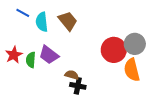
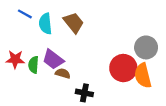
red circle: (114, 50) -> (123, 68), moved
red star: (14, 55) -> (15, 59), turned 30
brown semicircle: (72, 75) -> (63, 73), moved

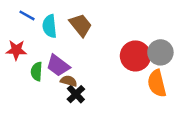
red star: (15, 59) -> (16, 50), moved
red circle: (123, 68) -> (135, 56), moved
black cross: (84, 93) -> (76, 94), moved, turned 35

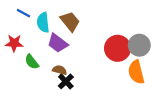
purple trapezoid: (58, 66) -> (58, 43), moved
green semicircle: (37, 71) -> (32, 62), turned -42

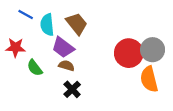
brown semicircle: (60, 70) -> (66, 66), moved

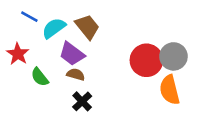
cyan semicircle: (47, 25) -> (54, 28), turned 60
red star: (15, 47) -> (18, 54), turned 30

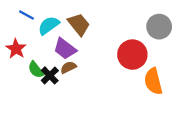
gray circle: (173, 56) -> (159, 27), moved
brown semicircle: (76, 74) -> (68, 67), turned -42
black cross: (82, 101) -> (50, 75), moved

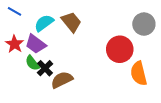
blue line: (26, 15) -> (15, 11), moved
purple trapezoid: (65, 49) -> (36, 44), moved
brown semicircle: (68, 67) -> (62, 80), moved, size x1.5

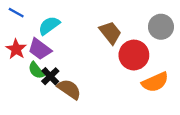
brown trapezoid: (71, 22) -> (110, 33), moved
orange semicircle: (139, 73) -> (155, 82), turned -100
brown semicircle: (62, 80) -> (69, 89), turned 60

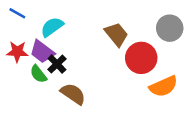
red star: (16, 49) -> (17, 52), turned -30
black cross: (50, 76) -> (57, 64), moved

